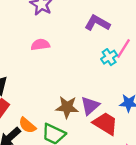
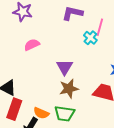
purple triangle: (90, 106) -> (65, 67), moved

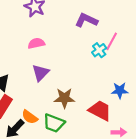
purple triangle: (65, 67) -> (41, 73), moved

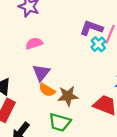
purple L-shape: (86, 20) -> (91, 28), moved
orange semicircle: (30, 117) -> (47, 90), moved

